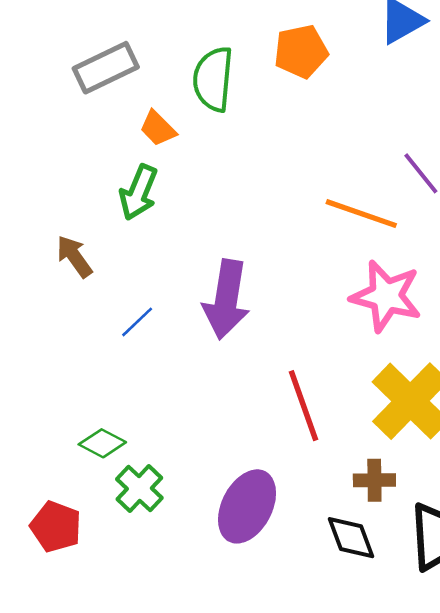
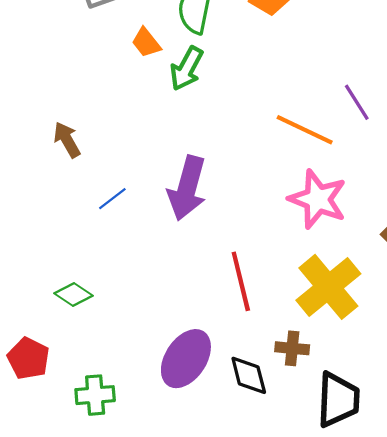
green arrow: (139, 192) -> (187, 68), moved
green cross: (139, 488) -> (95, 395), moved, turned 36
black diamond: (351, 538) -> (249, 375), moved

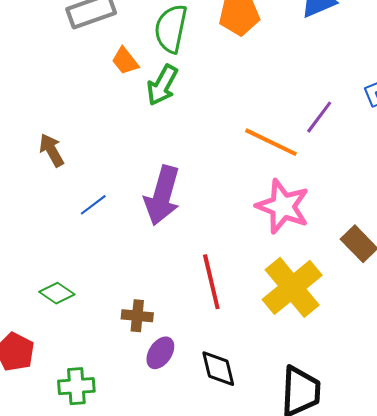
purple line: (357, 102) -> (319, 117), turned 69
brown cross: (292, 348) -> (137, 316), moved
purple ellipse: (186, 359) -> (160, 353), size x0.6

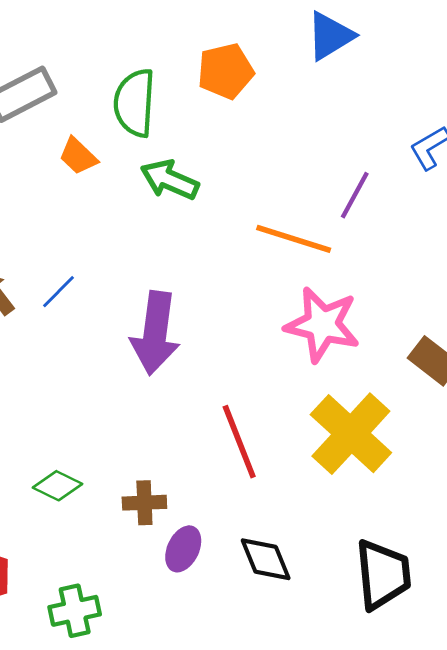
green arrow: (162, 85) -> (170, 180), moved, turned 93
blue line: (93, 205) -> (58, 292), moved
green diamond: (57, 293) -> (58, 486), moved

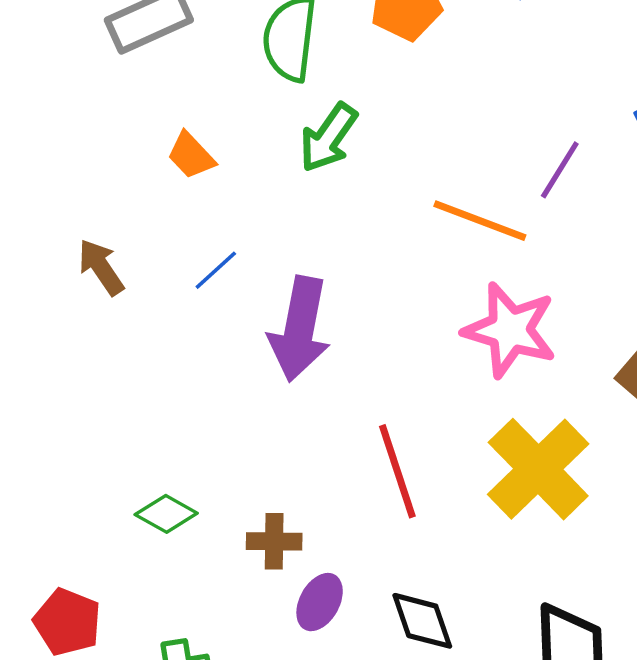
orange trapezoid: (78, 156) -> (191, 155), moved
green arrow: (170, 180) -> (328, 138), turned -82
blue line: (58, 292) -> (216, 270), moved

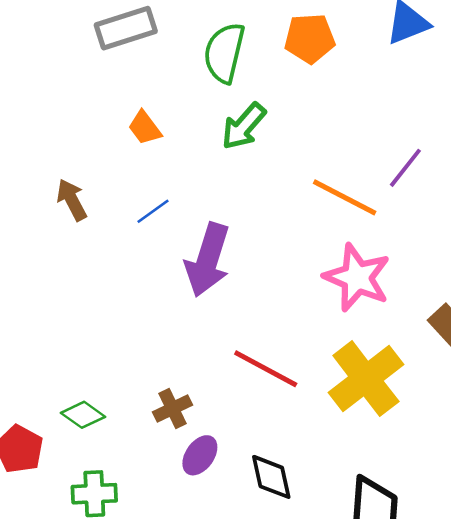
red line: (397, 471) -> (266, 369), turned -50
green diamond: (166, 514) -> (83, 415), moved
brown cross: (274, 541) -> (173, 408), turned -33

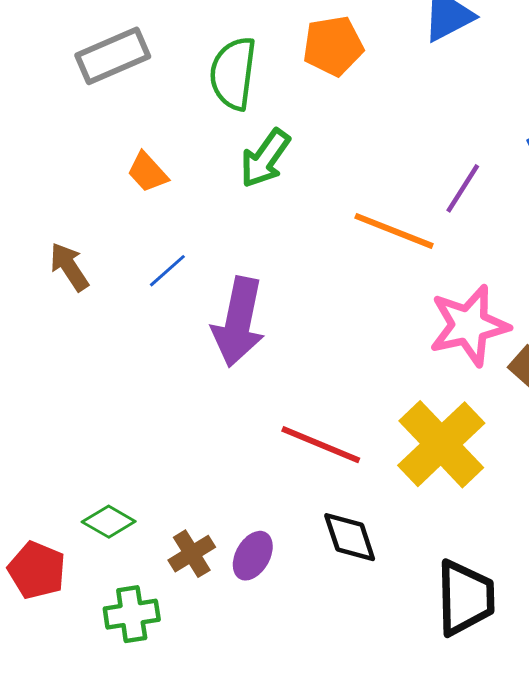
pink star: (357, 278) -> (469, 325), moved, turned -30
brown cross: (173, 408) -> (192, 554), moved
black diamond: (271, 477) -> (350, 537), moved

